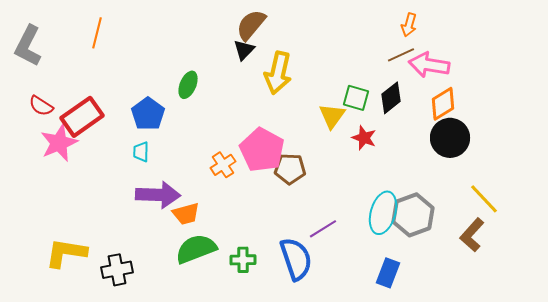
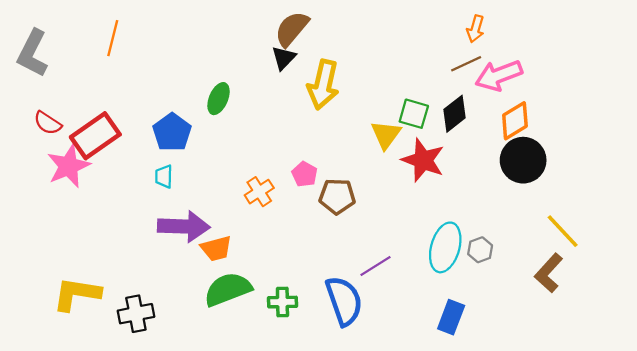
pink arrow: (429, 65) -> (499, 75), turned -30
red star: (364, 138) -> (423, 160), size x1.5
pink pentagon: (262, 150) -> (305, 174), size x0.5
gray hexagon: (413, 215) -> (480, 250), size x0.5

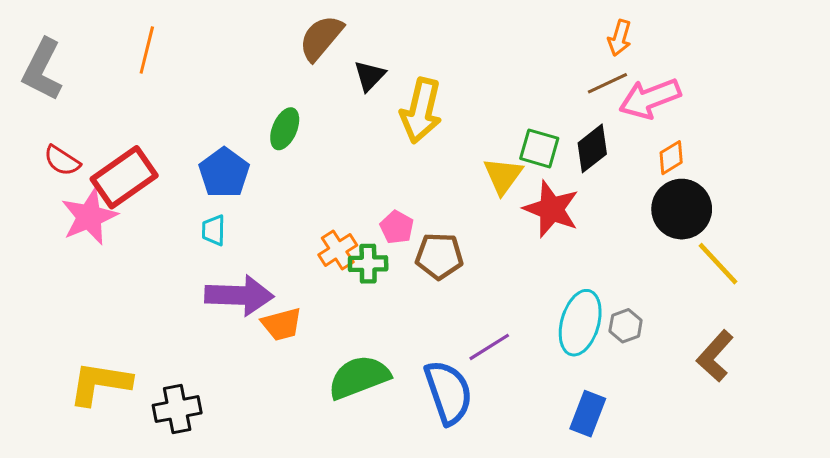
brown semicircle: (292, 29) -> (321, 38), moved
orange diamond: (515, 121) -> (671, 158), size x0.7
yellow line: (563, 231) -> (718, 264), moved
green semicircle: (228, 289) -> (359, 377), moved
green cross: (282, 302) -> (368, 264), moved

